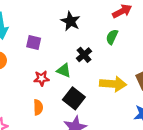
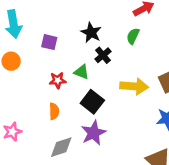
black star: (71, 21) -> (91, 33), moved

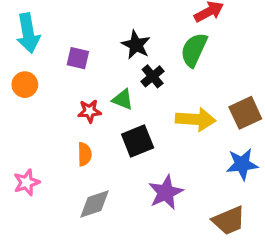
green semicircle: (133, 36) -> (194, 50), size x1.5
black square: (92, 102) -> (138, 141), turned 30
purple star: (93, 133) -> (166, 192), moved

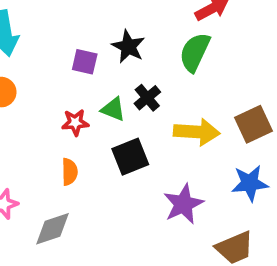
purple square: (78, 58) -> (85, 62), moved
black cross: (153, 76) -> (147, 98), moved
purple star: (166, 192) -> (183, 204), moved
gray diamond: (94, 204) -> (52, 229), moved

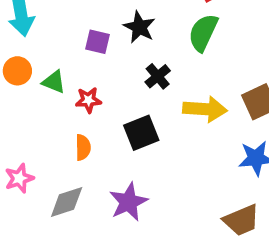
green triangle: (113, 109) -> (54, 82), moved
purple star: (183, 204) -> (128, 202), moved

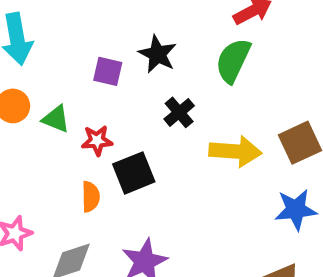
black square: (141, 133) -> (134, 173), moved

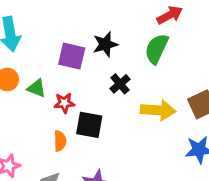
black star: (158, 54) -> (105, 44), turned 30
purple square: (108, 71) -> (72, 56), size x1.4
black square: (134, 173) -> (89, 125), turned 32

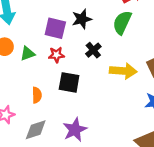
green triangle: (37, 88) -> (28, 54), turned -42
red star: (64, 103) -> (56, 55), moved
orange semicircle: (60, 141) -> (37, 95), moved

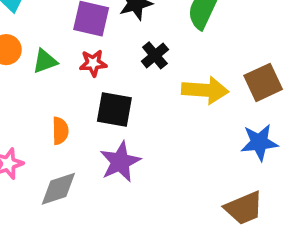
purple star: (75, 130) -> (120, 162), moved

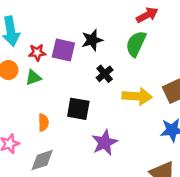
red star: (93, 63) -> (37, 53), moved
purple star: (120, 162) -> (105, 143), moved

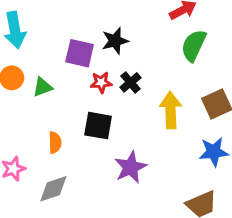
green semicircle: (136, 44) -> (194, 45), moved
red star: (37, 53) -> (101, 82), moved
yellow arrow: (137, 96) -> (171, 110), turned -96

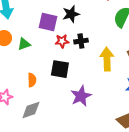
black cross: (130, 82) -> (81, 41), turned 32

